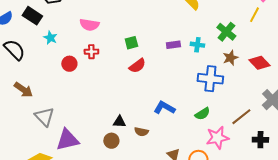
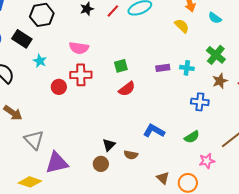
red cross: (91, 52) -> (81, 75), size x1.5
blue cross: (210, 79) -> (200, 102), size x0.7
black triangle: (119, 122) -> (109, 145), turned -48
pink star: (217, 138) -> (207, 161), size x0.7

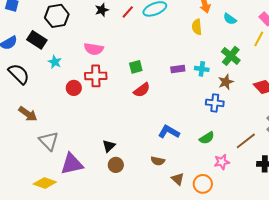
yellow semicircle: (182, 26) -> (197, 27), turned -140
brown star: (220, 81) -> (226, 82), moved
black triangle: (109, 145) -> (109, 146), moved
brown semicircle: (131, 155) -> (158, 161), moved

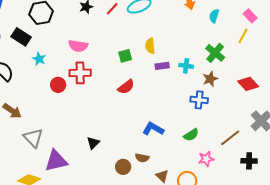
cyan semicircle: (230, 19) -> (214, 16), turned 72
yellow semicircle: (197, 27) -> (150, 46), moved
green square: (136, 67) -> (125, 56), moved
brown circle: (116, 165) -> (123, 167), moved

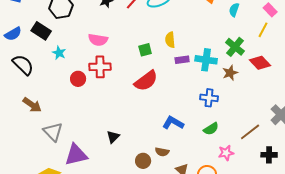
cyan cross: (186, 66) -> (206, 60), size x1.5
red diamond: (248, 84) -> (260, 63), moved
red semicircle: (126, 87) -> (146, 81), size x1.4
blue cross: (199, 100) -> (209, 98), moved

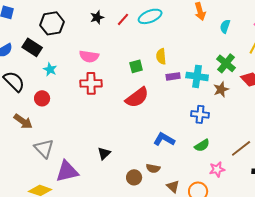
red circle: (78, 79) -> (42, 98), moved

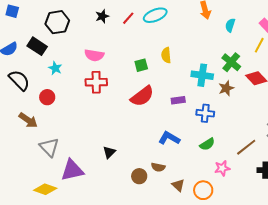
purple rectangle: (173, 76) -> (178, 100), moved

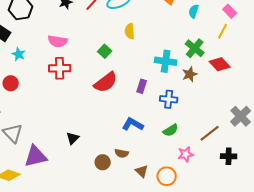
yellow semicircle: (166, 55) -> (130, 31), moved
green square: (141, 65) -> (105, 51), turned -32
purple rectangle: (178, 100) -> (142, 86), turned -64

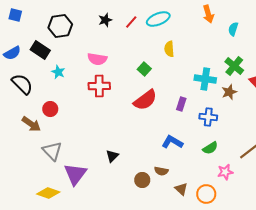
red circle: (11, 83) -> (50, 109), moved
purple triangle: (36, 156) -> (75, 174), turned -40

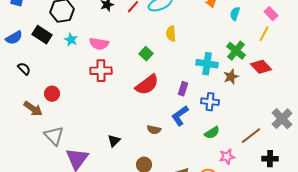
cyan star: (58, 72) -> (71, 40), moved
black semicircle: (22, 84) -> (24, 69), size x0.6
blue L-shape: (172, 142) -> (180, 116), moved, turned -65
brown semicircle: (161, 171) -> (154, 130), moved

